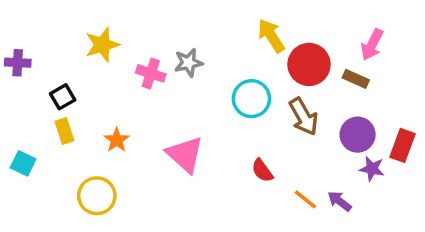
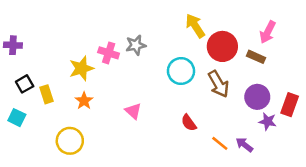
yellow star: (102, 45) -> (81, 68), moved
black square: (63, 97) -> (25, 84), moved
pink triangle: (185, 154) -> (133, 111), size x0.6

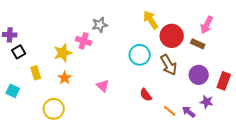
gray star: (136, 45) -> (100, 25), moved
black square: (25, 84) -> (19, 52), moved
purple star: (268, 121) -> (207, 102), moved

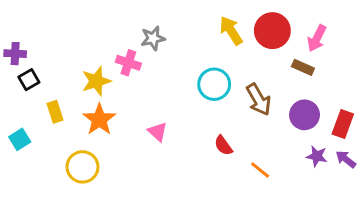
red circle: (172, 36) -> (272, 31), moved
orange star: (65, 78) -> (99, 119), size x1.5
cyan square: (13, 91) -> (20, 139), turned 32
purple arrow: (189, 112) -> (346, 159), moved

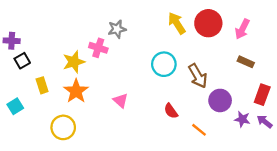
brown rectangle: (303, 67) -> (246, 62), moved
purple circle: (305, 115) -> (220, 100), moved

